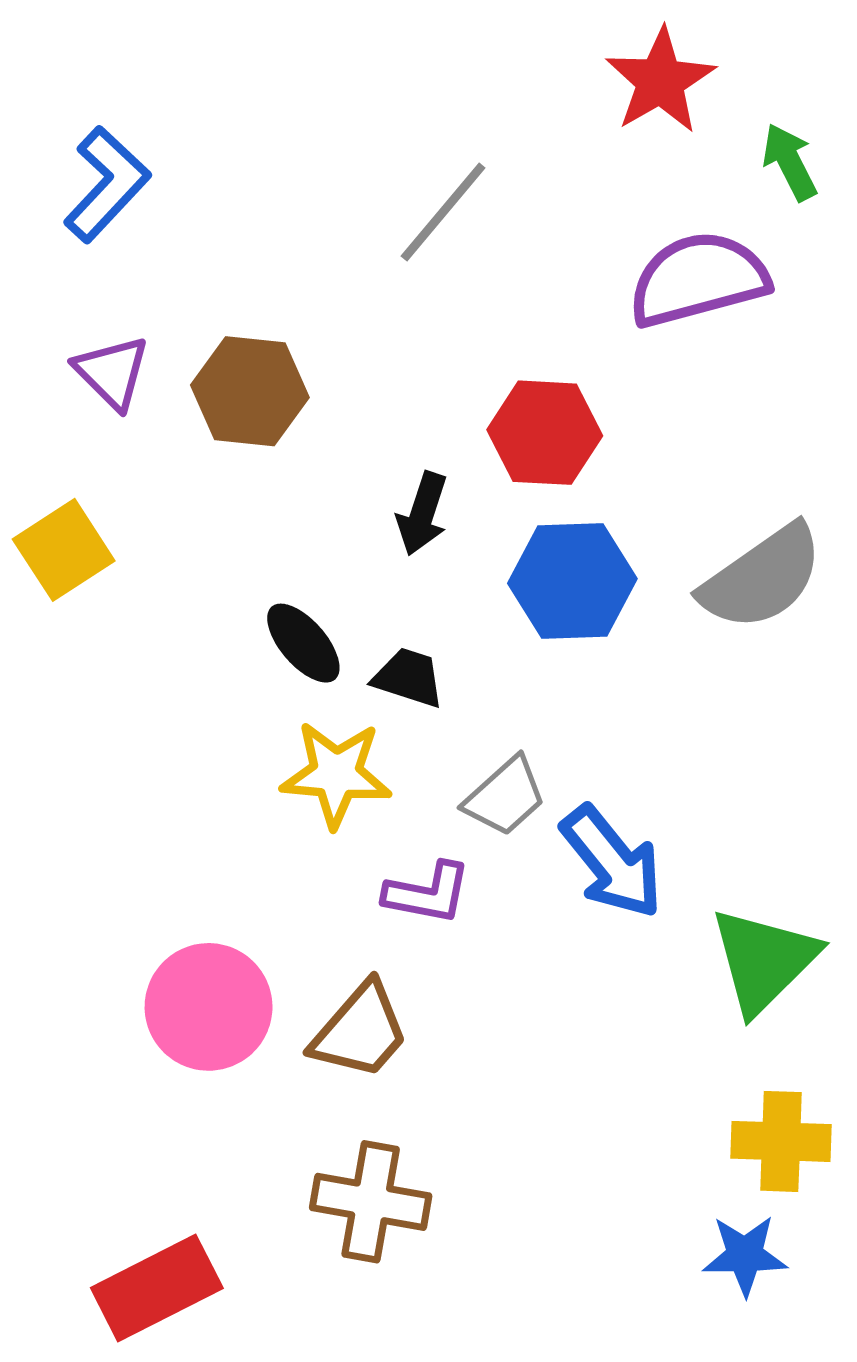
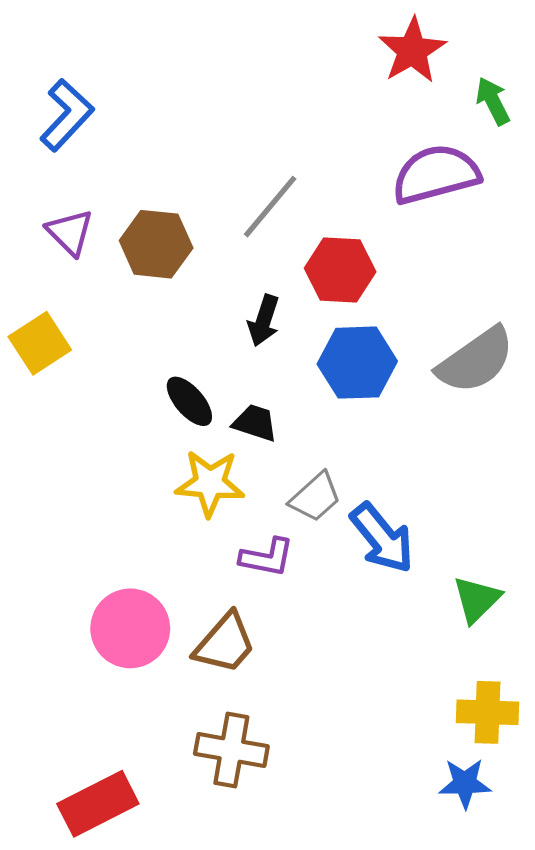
gray line: (443, 212) -> (270, 207), moved
green triangle: (764, 960) -> (477, 599), size x0.7

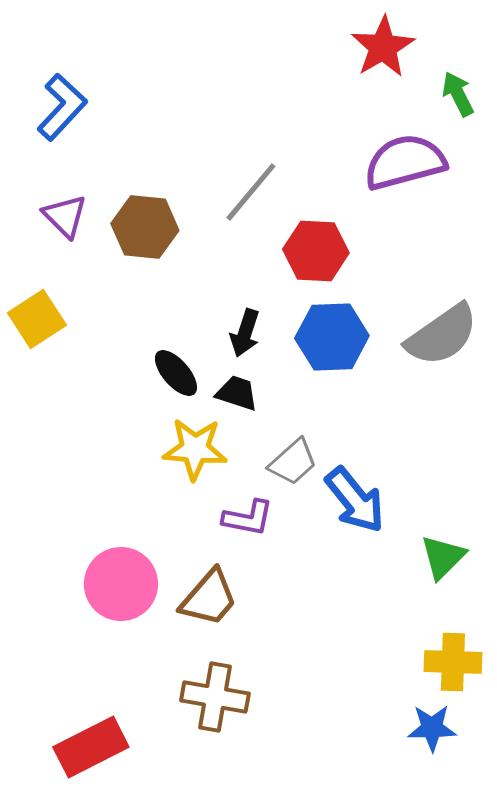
black arrow: (264, 321) -> (245, 333), moved

